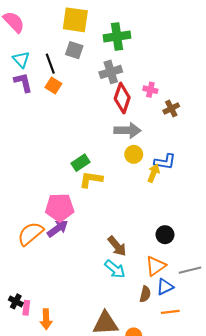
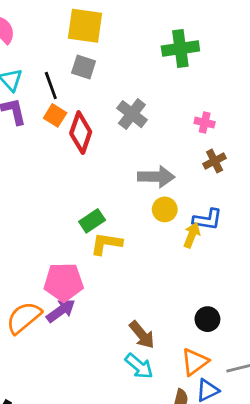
green cross: (117, 37) -> (180, 49), moved
gray cross: (111, 72) -> (132, 114), moved, turned -35
pink cross: (150, 90) -> (205, 123), moved
red diamond: (122, 98) -> (81, 133), moved
brown cross: (171, 108) -> (215, 161), moved

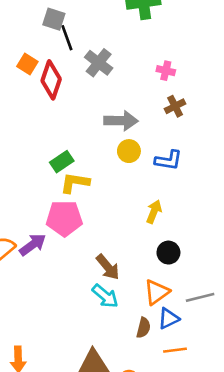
black line: (51, 86) -> (67, 38), moved
yellow arrow: (192, 235) -> (154, 212), moved
pink pentagon: (64, 282) -> (64, 218), moved

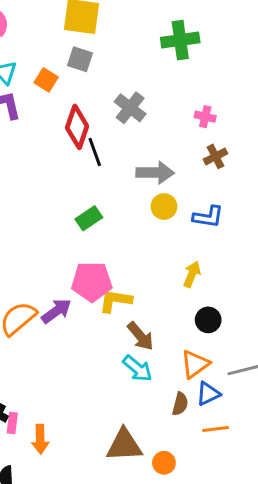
black line: (67, 38) -> (95, 152), moved
orange square: (27, 64) -> (46, 80), moved
yellow L-shape: (75, 183) -> (115, 301), moved

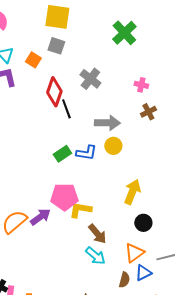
green cross: (180, 40) -> (124, 33), turned -35
blue L-shape: (208, 217) -> (86, 153), moved
yellow arrow: (192, 274) -> (132, 192), size x1.4

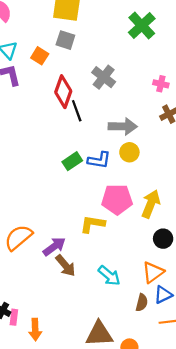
pink pentagon: (64, 197) -> (117, 199), moved
purple arrow: (40, 217) -> (54, 246), moved
brown arrow: (97, 234) -> (65, 266), moved

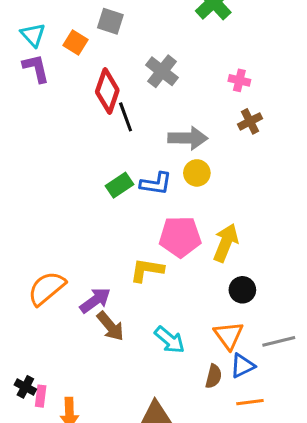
orange triangle: (153, 272) -> (229, 335), turned -30

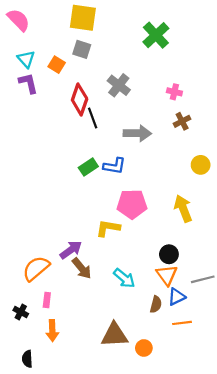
yellow circle: (197, 173) -> (201, 165), moved
yellow arrow: (226, 243) -> (183, 208), moved, turned -44
orange semicircle: (47, 288) -> (36, 268), moved
black circle: (242, 290) -> (169, 254), moved
pink rectangle: (41, 396) -> (47, 300), moved

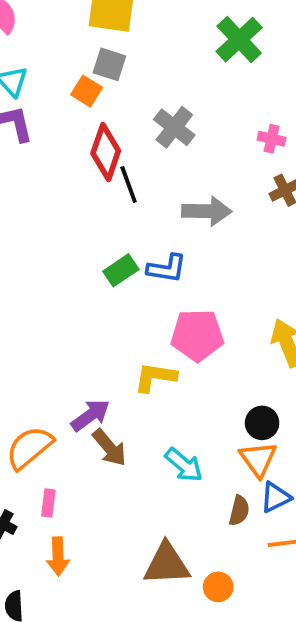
orange square: (57, 65) -> (87, 91), moved

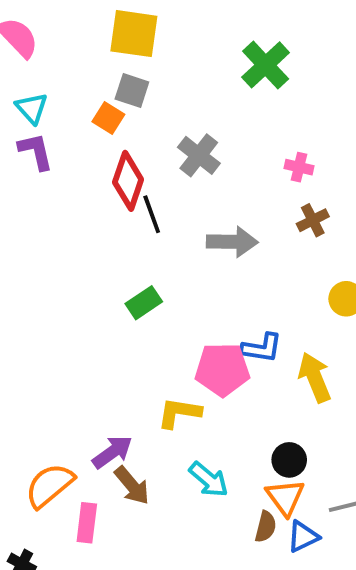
blue L-shape: (167, 268) -> (262, 348), moved
cyan arrow: (184, 465) -> (209, 480), moved
pink rectangle: (48, 503) -> (87, 523), moved, size x1.4
brown semicircle: (239, 511) -> (266, 527), moved

